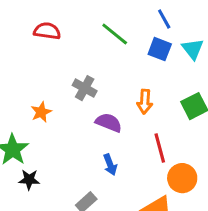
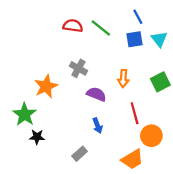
red semicircle: (47, 31) -> (73, 26), moved
blue square: (160, 49) -> (135, 39), turned -30
orange star: (41, 112) -> (46, 86), size x1.5

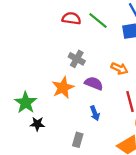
orange arrow: (123, 78) -> (119, 68), turned -70
orange star: (46, 86) -> (63, 88), moved
gray rectangle: (80, 154) -> (78, 140), turned -32

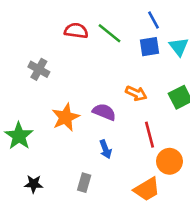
gray cross: (77, 59) -> (39, 69), moved
black star: (37, 124) -> (34, 184), moved

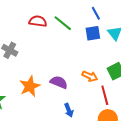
orange arrow: (136, 93) -> (90, 76), moved
red line: (149, 135) -> (105, 95), moved
blue arrow: (106, 149) -> (69, 110), moved

